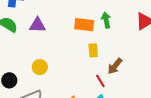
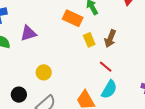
orange rectangle: (84, 25) -> (73, 18), turned 36
brown arrow: (115, 66) -> (110, 39), moved

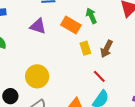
purple triangle: (28, 33) -> (38, 26), moved, turned 30
yellow circle: (44, 72) -> (37, 76), size x1.5

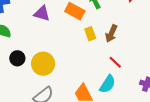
red line: (99, 76) -> (115, 62), moved
black circle: (10, 96) -> (17, 58), moved

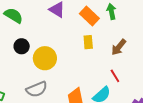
yellow rectangle: (90, 34) -> (88, 42), moved

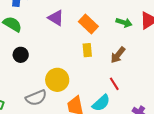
green arrow: (111, 11) -> (124, 23), moved, turned 119
yellow circle: (45, 58) -> (57, 80), moved

